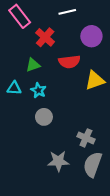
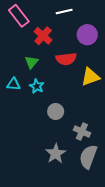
green triangle: (33, 65) -> (31, 62), turned -32
gray circle: (44, 117) -> (56, 111), moved
gray star: (58, 161) -> (56, 154), turned -30

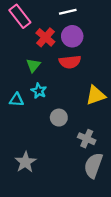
purple circle: (87, 35) -> (72, 36), moved
yellow triangle: (90, 77) -> (96, 95), moved
cyan triangle: (14, 84) -> (17, 100), moved
gray star: (56, 154) -> (25, 162), moved

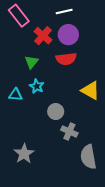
yellow triangle: (96, 95) -> (90, 90), turned 48
gray cross: (87, 139) -> (69, 132), moved
gray semicircle: (93, 165) -> (88, 157), turned -30

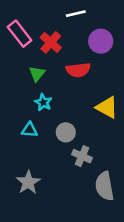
pink rectangle: (19, 16) -> (20, 34), moved
purple circle: (68, 35) -> (101, 41), moved
cyan triangle: (16, 95) -> (30, 130), moved

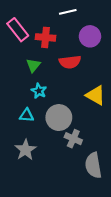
red cross: (51, 42) -> (45, 37), turned -36
gray circle: (66, 132) -> (59, 118), size x1.5
gray star: (28, 182) -> (25, 150), moved

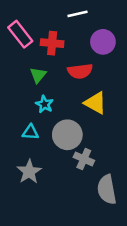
yellow triangle: (96, 95) -> (95, 103), moved

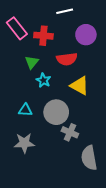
cyan star: (44, 104) -> (43, 80), moved
gray star: (29, 172) -> (24, 143), turned 30

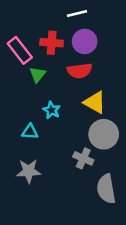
pink rectangle: (17, 28) -> (20, 50), moved
purple circle: (86, 35) -> (85, 41), moved
cyan star: (43, 80) -> (52, 110), moved
gray circle: (56, 112) -> (104, 134), moved

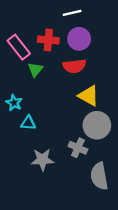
cyan star: (52, 110) -> (14, 103), moved
gray star: (29, 171) -> (42, 160), moved

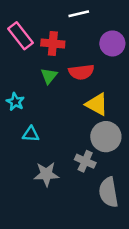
purple circle: (79, 39) -> (112, 43), moved
pink rectangle: (19, 47) -> (21, 36), moved
green triangle: (35, 70) -> (49, 76), moved
cyan star: (14, 103) -> (15, 102), moved

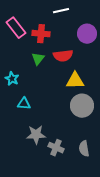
yellow triangle: (97, 104) -> (75, 81), turned -30
gray cross: (85, 161) -> (56, 148), moved
gray semicircle: (108, 192) -> (84, 149), size x0.7

